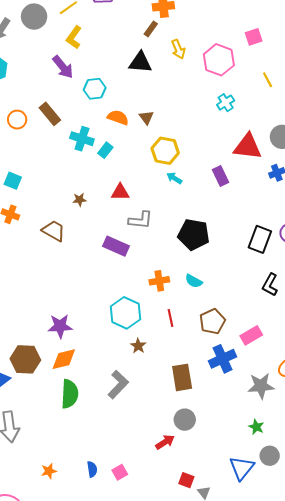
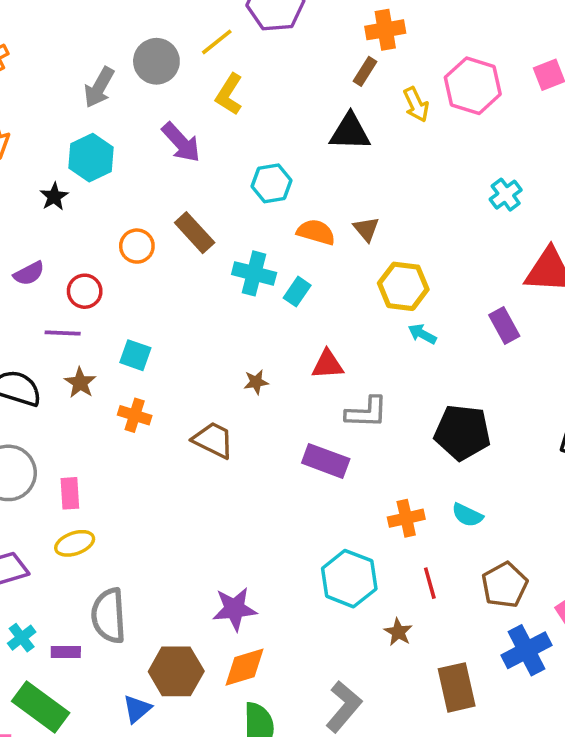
pink hexagon: (219, 60) -> (473, 86), moved
purple arrow: (63, 67) -> (181, 142), moved
brown star: (138, 346) -> (398, 632), moved

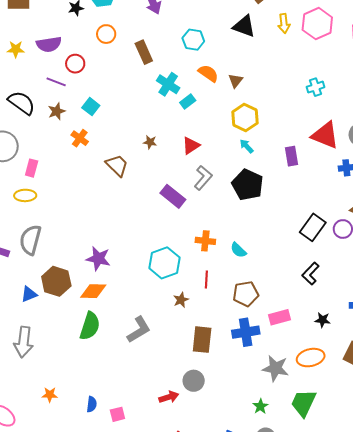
orange circle: (137, 246) -> (106, 34), moved
purple semicircle: (29, 273) -> (49, 44), size x1.4
red triangle: (328, 364) -> (191, 145), turned -48
gray L-shape: (366, 412) -> (203, 178), turned -70
black pentagon: (462, 432) -> (248, 185), moved

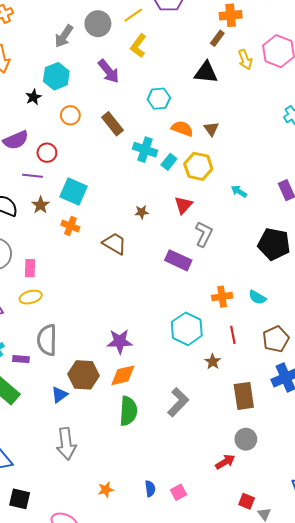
cyan square: (91, 107) -> (73, 192), size x1.5
yellow hexagon: (245, 118) -> (198, 166), moved
black pentagon: (248, 185) -> (274, 244), moved

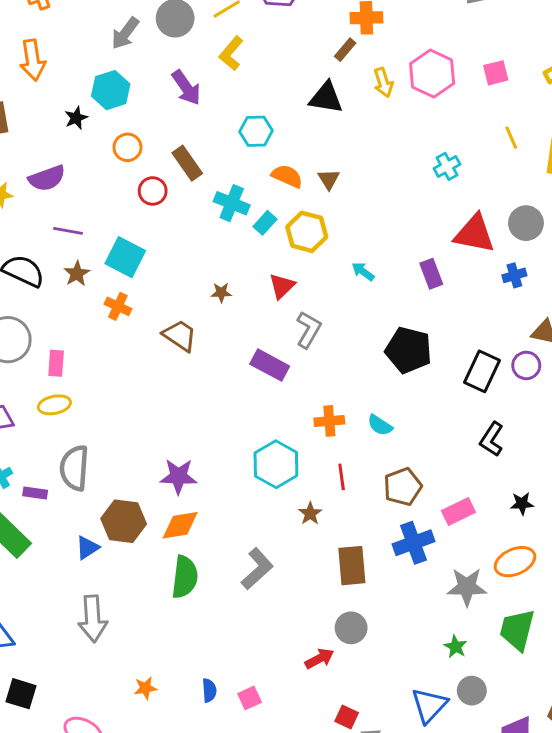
red circle: (47, 153) -> (153, 191), moved

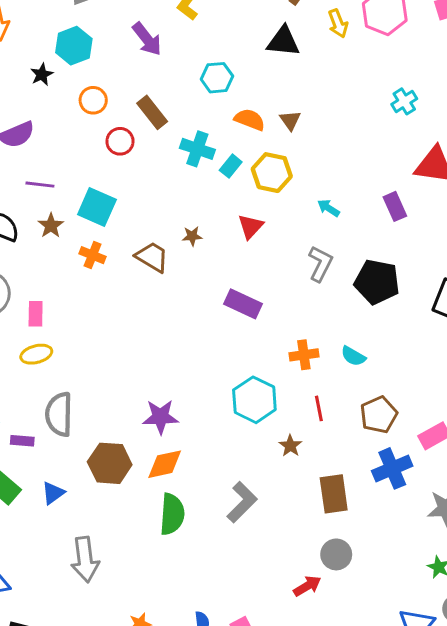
gray L-shape: (309, 330) -> (320, 264), moved
brown trapezoid: (180, 335) -> (152, 257), moved
blue triangle: (87, 548) -> (53, 493), moved

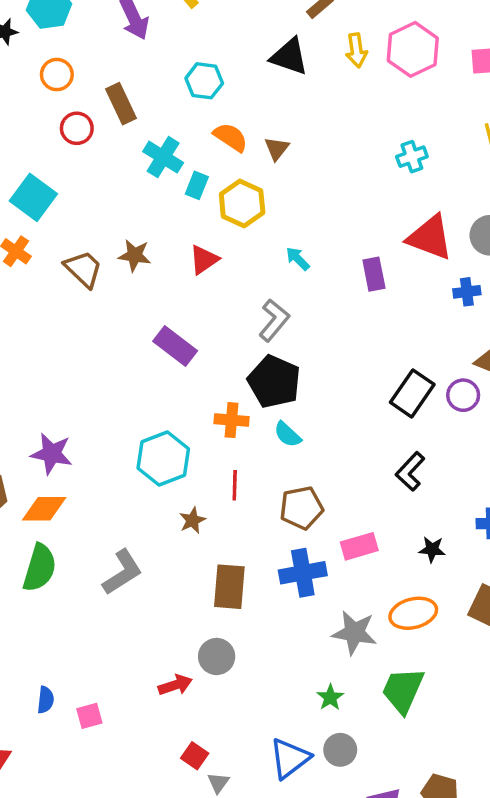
cyan rectangle: (231, 166) -> (197, 185), turned -30
brown star: (192, 236) -> (135, 255), size x1.4
black pentagon: (377, 282) -> (274, 382), moved

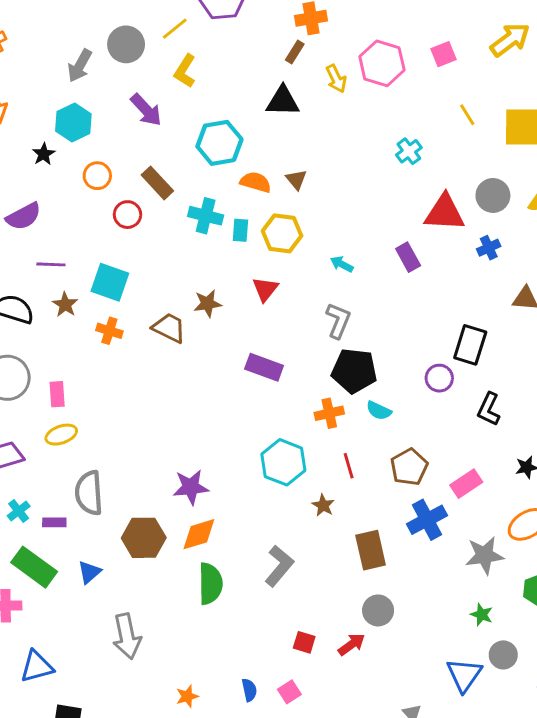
cyan hexagon: (204, 81) -> (219, 143), size x1.4
purple circle: (463, 395) -> (439, 378), moved
red square: (195, 756) -> (304, 642), moved

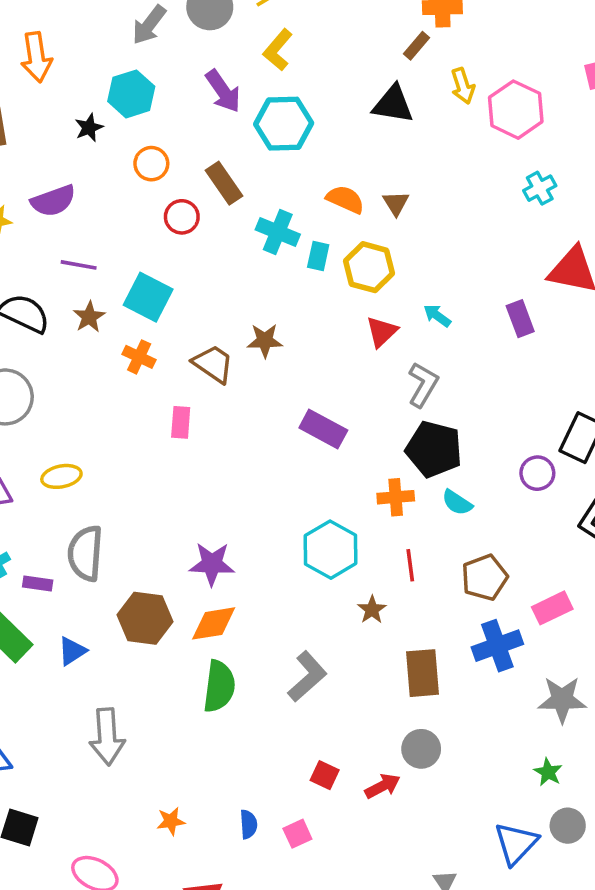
pink hexagon: (382, 63) -> (516, 110), moved
cyan hexagon: (219, 143) -> (284, 124), moved
red triangle: (265, 289) -> (382, 332), moved
pink rectangle: (57, 394) -> (181, 422), moved

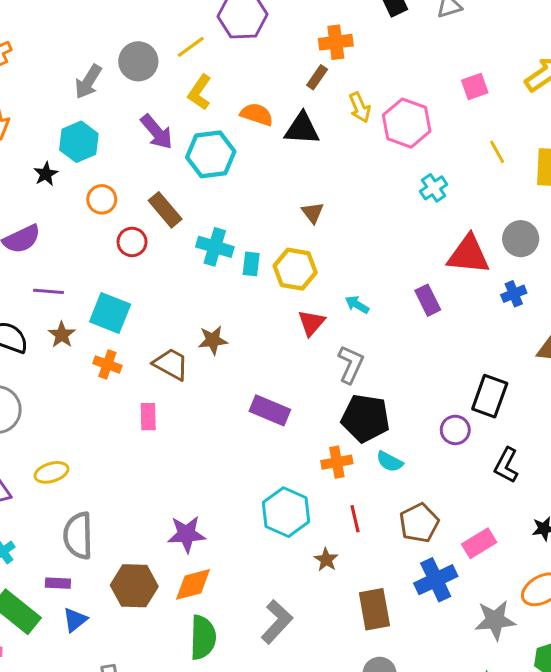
orange semicircle: (345, 199) -> (257, 114), moved
purple rectangle: (38, 584) -> (58, 583), moved

